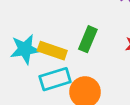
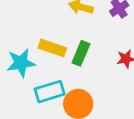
yellow rectangle: (52, 51) -> (52, 48), moved

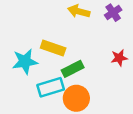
green rectangle: (81, 53) -> (73, 69), moved, turned 40

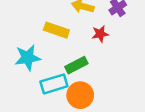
yellow rectangle: (53, 48) -> (56, 30), moved
red star: (119, 58) -> (100, 34), moved

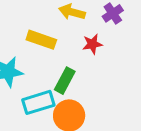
green rectangle: (76, 65) -> (65, 81), turned -35

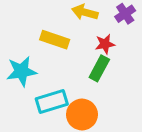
green rectangle: (65, 81) -> (99, 68), moved

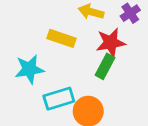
red star: (105, 44) -> (111, 43), size x1.5

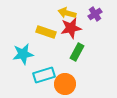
red star: (111, 43) -> (71, 28), moved

